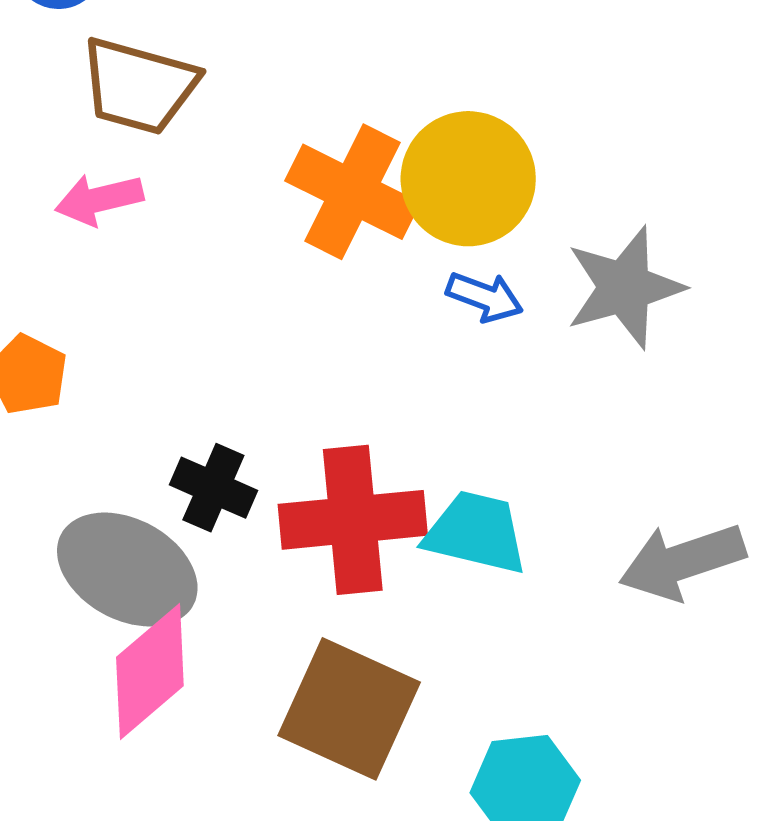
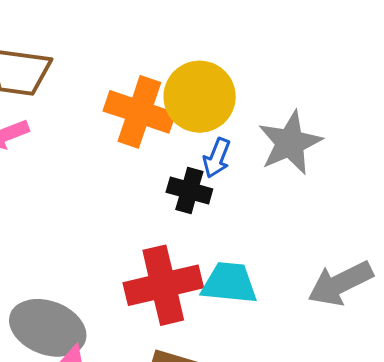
blue arrow: (485, 297) -> (217, 158), turned 99
black cross: (213, 488) -> (189, 191), moved

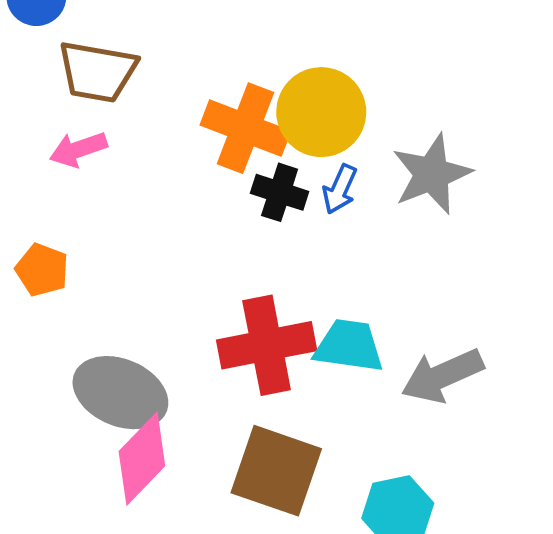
black cross: (189, 191) -> (280, 192), moved
gray arrow: (340, 283) -> (442, 376), moved

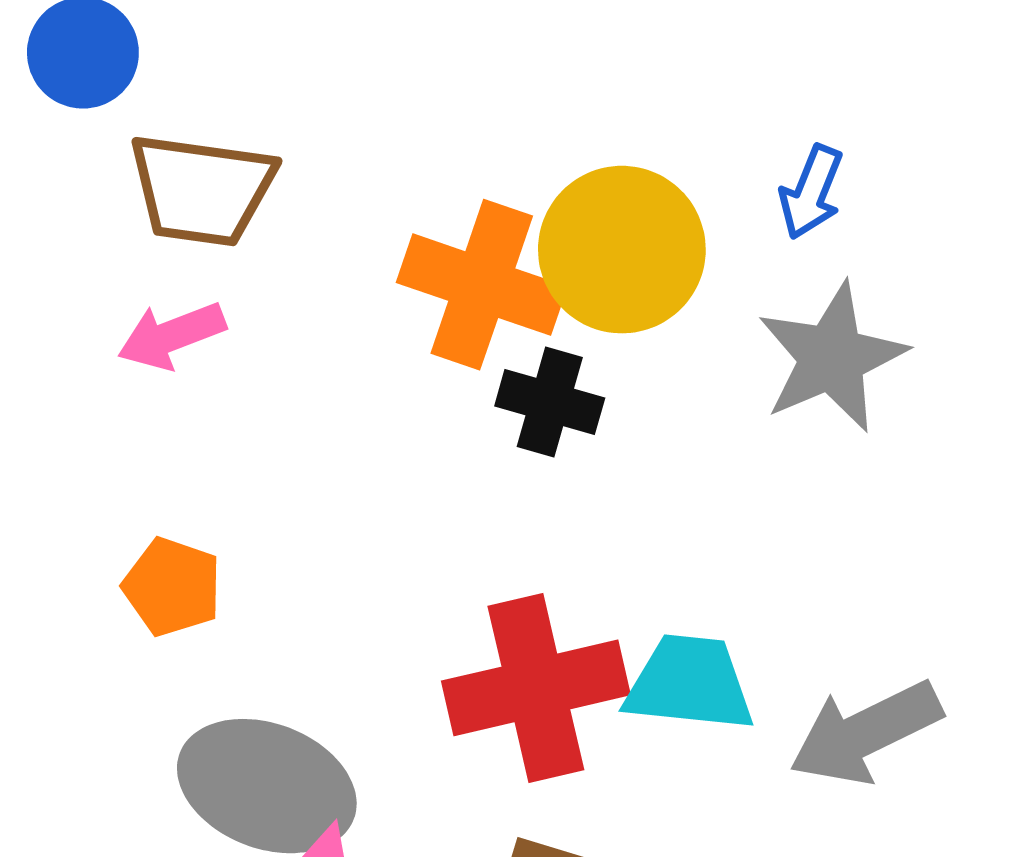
blue arrow: (340, 189) -> (811, 192), moved
orange pentagon: (42, 270) -> (172, 587), moved

